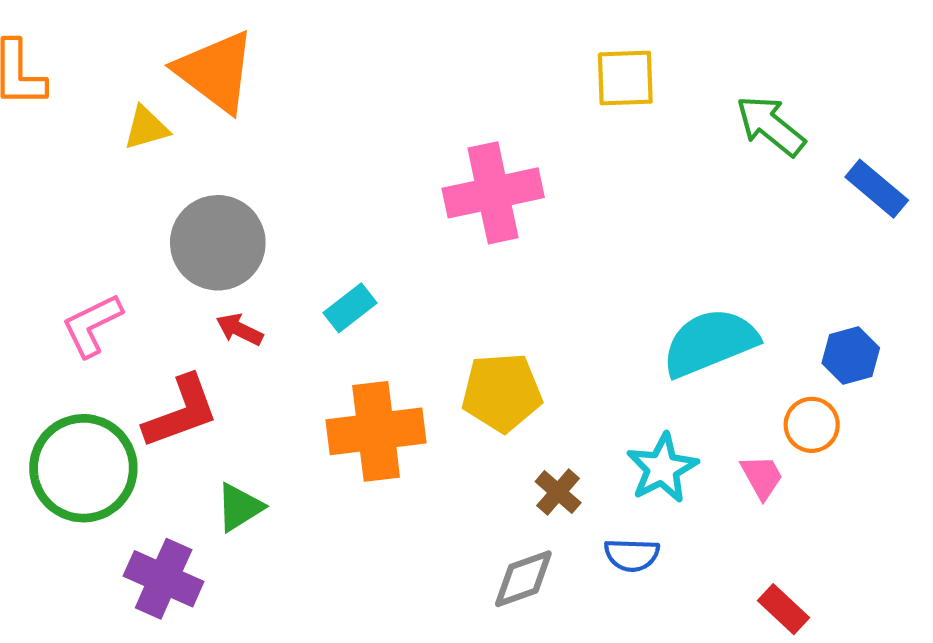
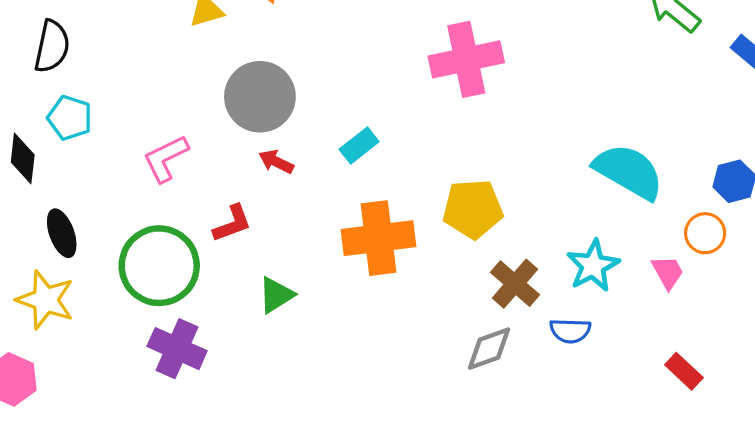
cyan semicircle: (710, 342) -> (629, 171), turned 52
red L-shape: (181, 412) -> (232, 223), size x0.7
brown cross: (558, 492) -> (515, 284), size x1.4
purple cross: (164, 579) -> (177, 349), moved

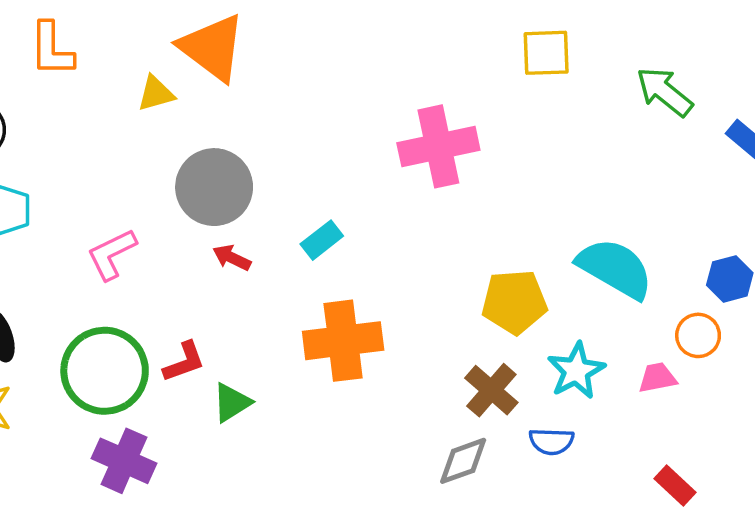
yellow pentagon: (473, 209) -> (514, 302), moved
red L-shape: (232, 223) -> (184, 362), moved
pink trapezoid: (668, 272) -> (657, 378), turned -72

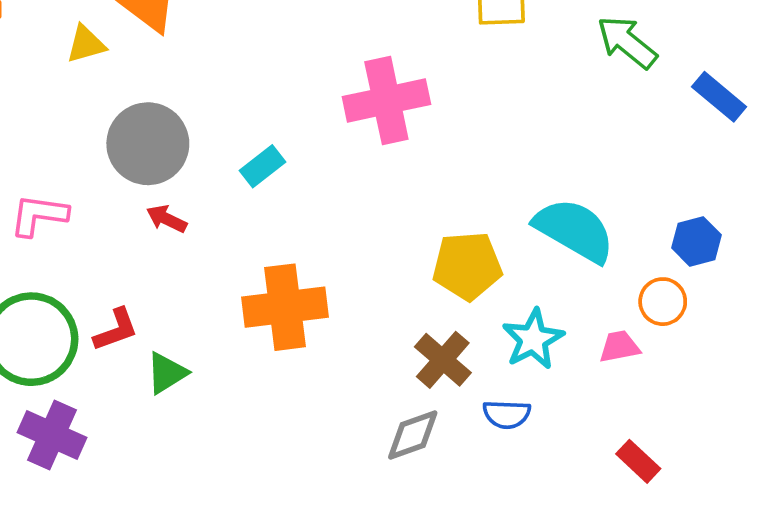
cyan rectangle: (322, 240) -> (262, 166), moved
pink L-shape: (112, 254) -> (39, 215), turned 34

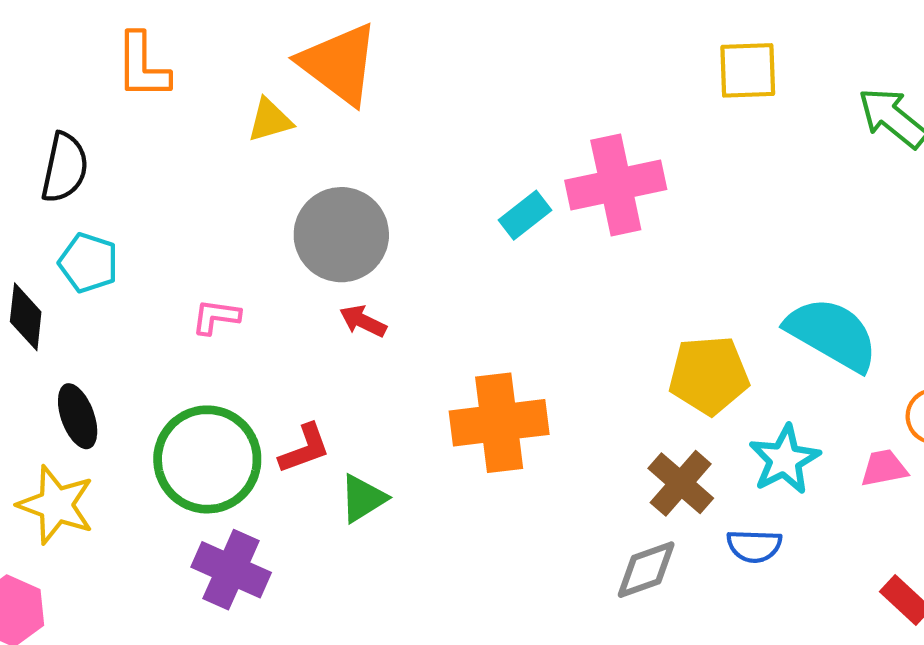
cyan rectangle: (262, 166) -> (525, 215), moved
pink L-shape: (39, 215) -> (216, 317), size x0.7

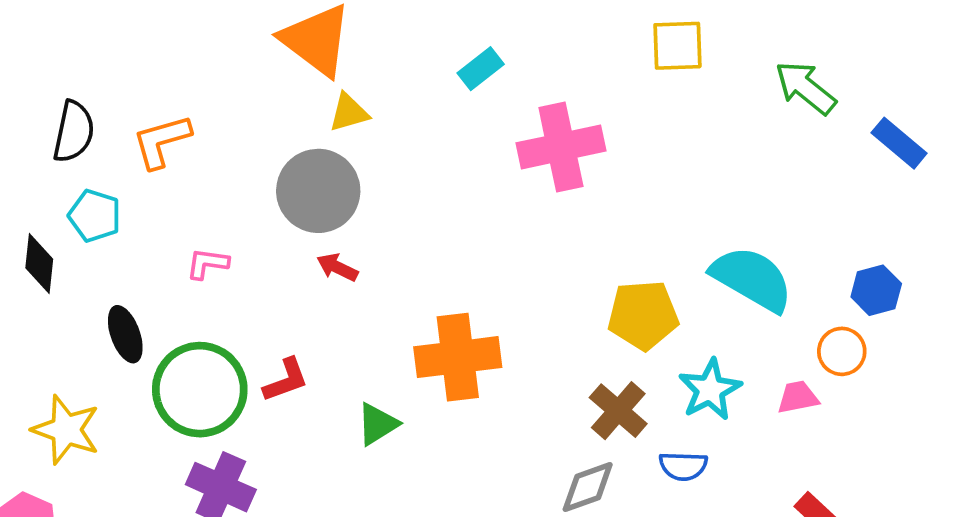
orange L-shape: (142, 66) -> (162, 141), moved, turned 74
yellow triangle: (270, 120) -> (349, 113), moved
cyan rectangle: (525, 215) -> (481, 69), moved
black ellipse: (78, 416) -> (125, 334), moved
green triangle: (363, 498) -> (377, 424), moved

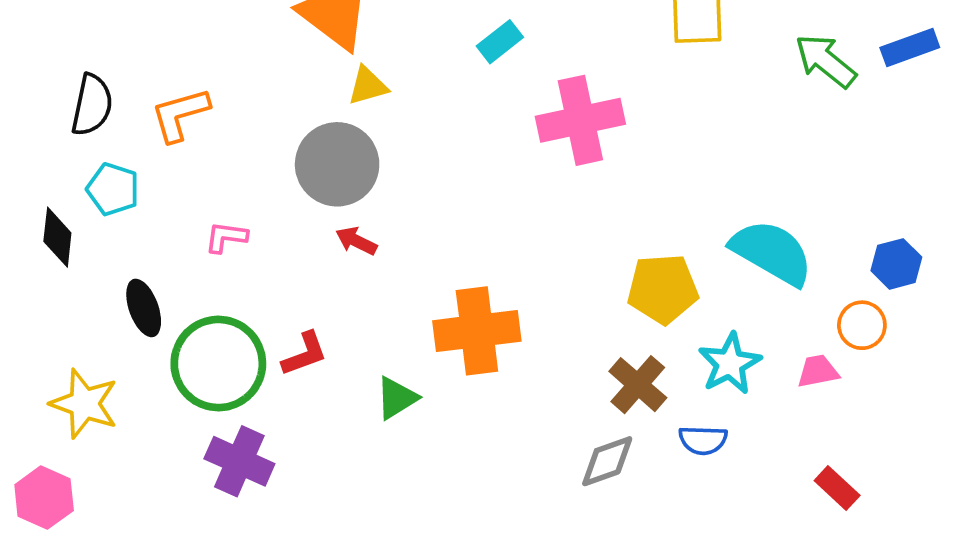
blue rectangle: (899, 143) -> (910, 47), moved, turned -60

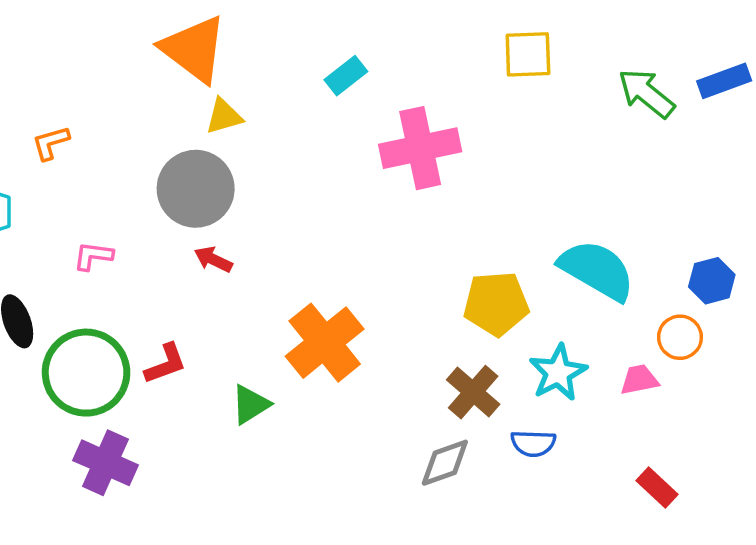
orange L-shape: (180, 115) -> (51, 143), size x0.7
orange cross: (477, 331) -> (325, 343), turned -32

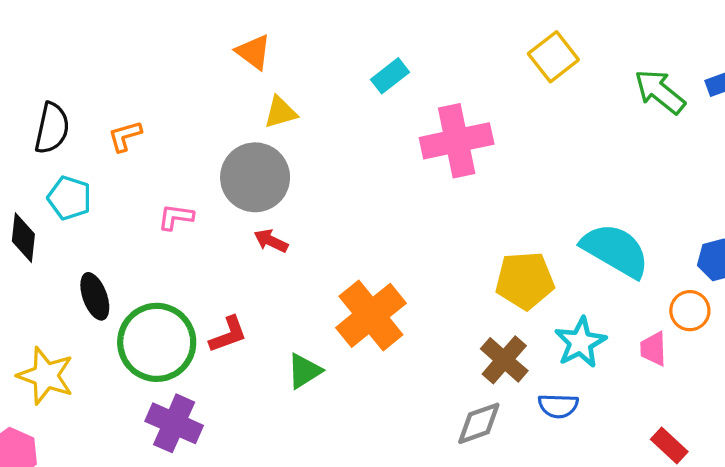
orange triangle: (194, 49) -> (253, 52), size x0.6
yellow square: (528, 54) -> (553, 57), turned -36
pink L-shape: (93, 256) -> (176, 217), moved
pink trapezoid: (639, 380) -> (653, 349), turned -81

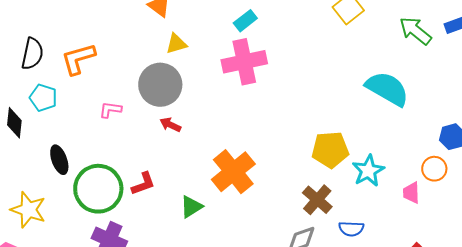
orange L-shape: (125, 136) -> (78, 59), size x1.6
pink cross: (457, 141) -> (244, 62), moved
cyan semicircle: (615, 250) -> (387, 89), moved
cyan star: (580, 342) -> (368, 171), moved

